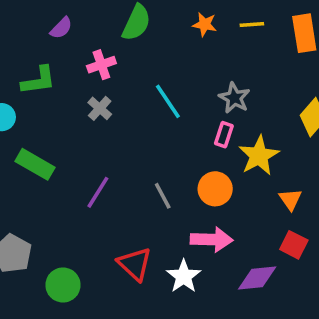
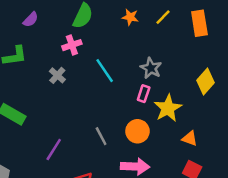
yellow line: (252, 24) -> (163, 17), turned -42
pink cross: (101, 65) -> (72, 45), moved
purple line: (98, 192) -> (54, 149), moved
orange triangle: (290, 199) -> (190, 139), turned -35

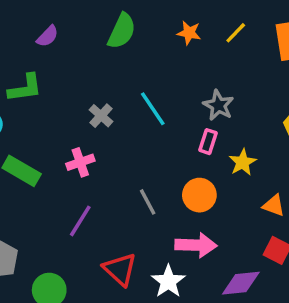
pink cross: (72, 45) -> (80, 162), moved
gray cross: (57, 75) -> (101, 116), moved
yellow star: (168, 108) -> (243, 162), size x0.7

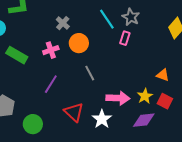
cyan line: (153, 109) -> (107, 19), moved
yellow star: (243, 162) -> (145, 96), moved
orange circle: (199, 195) -> (79, 43), moved

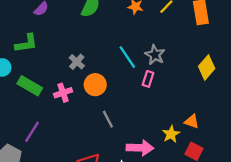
green rectangle: (17, 55) -> (30, 86), moved
purple line: (51, 84) -> (32, 132), moved
yellow star: (145, 96) -> (171, 134), moved

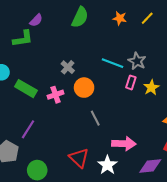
green L-shape: (26, 43) -> (23, 39), moved
cyan line: (127, 57) -> (113, 63), turned -35
yellow star: (171, 134) -> (151, 88), moved

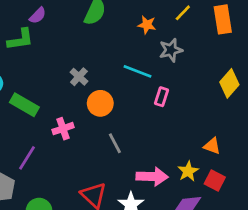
orange star: (120, 18) -> (147, 25), moved
gray star: (137, 61) -> (171, 50), moved, turned 30
yellow star: (151, 88) -> (188, 171), moved
pink cross: (56, 95) -> (63, 129), moved

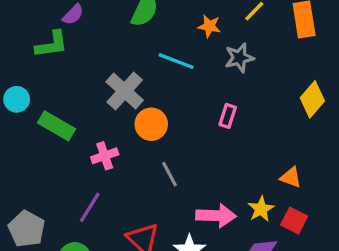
cyan line: (138, 71) -> (176, 61), moved
gray cross: (79, 77) -> (125, 91), size x1.6
purple line: (27, 158) -> (90, 207), moved

